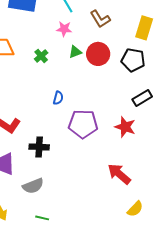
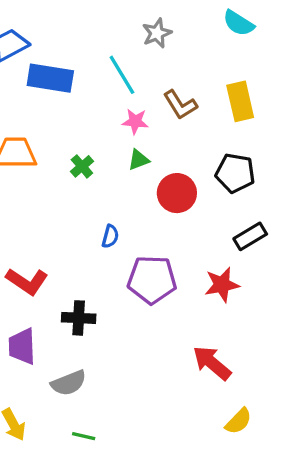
yellow rectangle: (144, 28) -> (240, 101), moved, turned -30
pink star: (64, 29) -> (135, 121), moved
red circle: (98, 54) -> (177, 193), moved
red star: (125, 127) -> (222, 285), turned -30

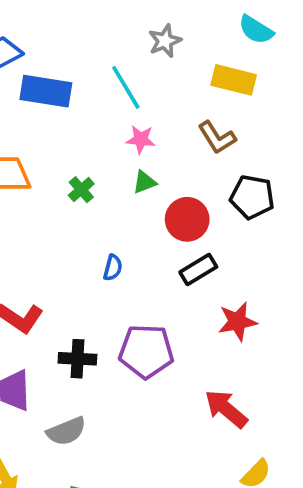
yellow rectangle: (240, 101) -> (234, 80), moved, turned -63
brown L-shape: (180, 105) -> (217, 138), moved
black rectangle: (250, 236) -> (198, 269), moved
purple pentagon: (152, 280) -> (146, 351), moved

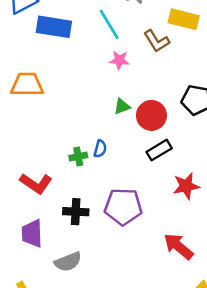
brown L-shape: (217, 138) -> (157, 41), moved
green triangle: (144, 182) -> (122, 106), moved
green cross: (81, 190) -> (78, 157), moved, turned 30

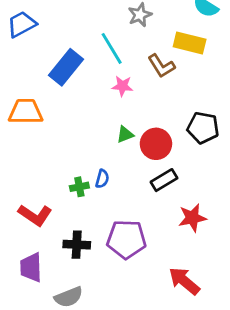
blue rectangle: (54, 27) -> (66, 67), moved, turned -60

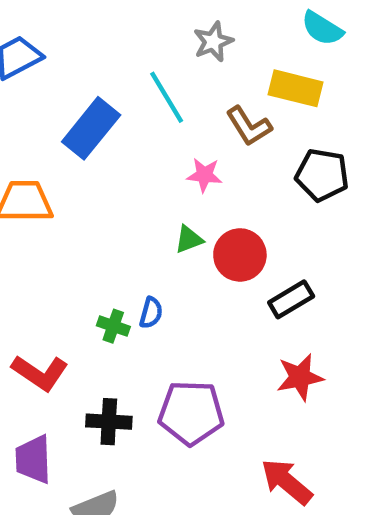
pink star: (122, 86) -> (204, 175), moved
black pentagon: (203, 128) -> (322, 175), moved
black rectangle: (164, 180) -> (291, 299), moved
green cross: (79, 187) -> (113, 326), turned 30

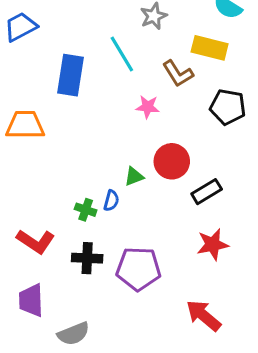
blue rectangle: (91, 128) -> (70, 75), turned -30
green triangle: (189, 239) -> (134, 176), moved
black cross: (109, 422) -> (87, 258), moved

